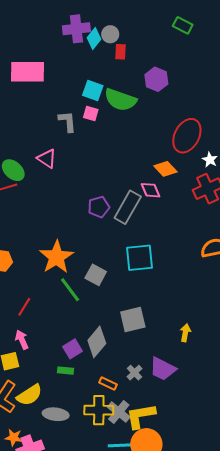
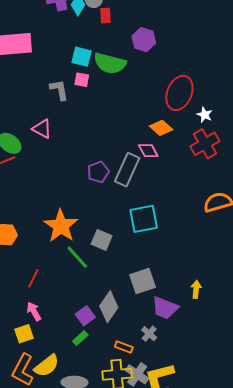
purple trapezoid: (163, 369) -> (165, 308), moved
green rectangle: (66, 371) -> (80, 338), turned -42

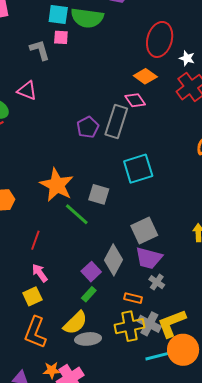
purple trapezoid: (165, 308) -> (149, 258), moved
yellow semicircle: (47, 366) -> (75, 323), moved

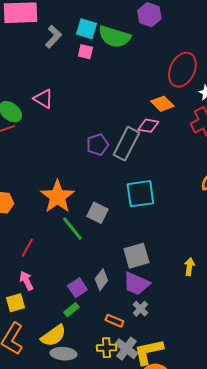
gray L-shape: (40, 50) -> (53, 37), moved, turned 50
pink diamond: (135, 100) -> (148, 126), turned -55
gray diamond: (114, 260) -> (101, 280), size x0.7
yellow cross: (130, 326) -> (106, 348), size x0.7

